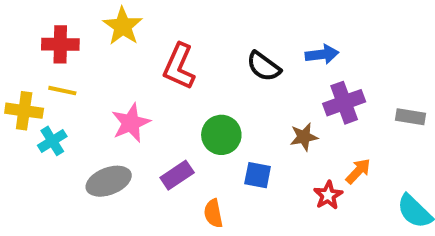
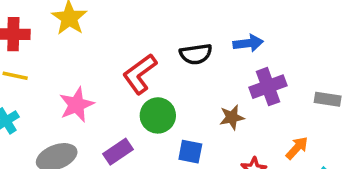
red L-shape: (179, 66) -> (140, 74), moved, turned 30
black semicircle: (264, 66) -> (196, 54), turned -44
orange arrow: (358, 171) -> (297, 148), moved

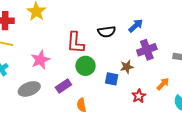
blue arrow: (248, 43) -> (136, 26), turned -35
red L-shape: (140, 74) -> (75, 43), turned -50
blue square: (190, 152) -> (112, 79), moved

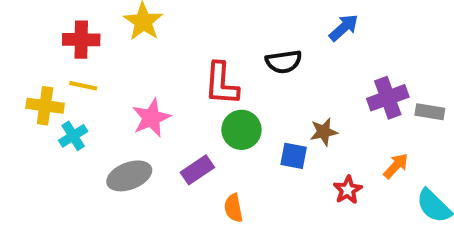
blue arrow: (136, 26) -> (344, 28), moved
purple cross: (147, 50) -> (388, 98), moved

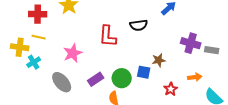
purple cross: (388, 98) -> (191, 43), turned 36
green circle: (241, 130) -> (122, 78), moved
orange arrow: (396, 166) -> (195, 77), turned 40
gray ellipse: (129, 176) -> (62, 82), turned 70

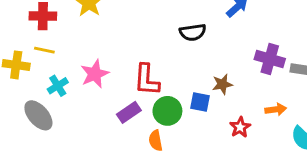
red L-shape: (108, 36) -> (147, 80), moved
cyan cross: (34, 62) -> (58, 86), moved
gray ellipse: (62, 82) -> (38, 115), moved

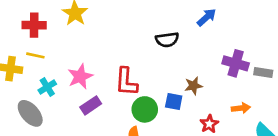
purple rectangle: (129, 112) -> (91, 105), moved

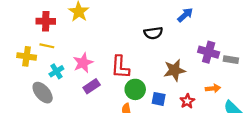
brown star: (193, 86) -> (175, 70), size x1.5
blue square: (174, 102) -> (159, 99), moved

